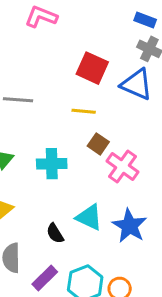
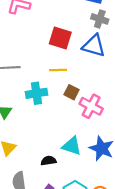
cyan cross: (52, 164) -> (36, 93), moved
black semicircle: (55, 233) -> (49, 161), turned 120

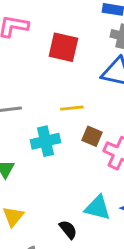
red square: (60, 38) -> (63, 47), moved
black semicircle: (49, 161) -> (68, 230), turned 64

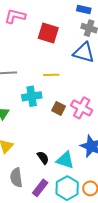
brown square: (92, 136) -> (59, 108), moved
cyan triangle: (98, 208) -> (65, 160), moved

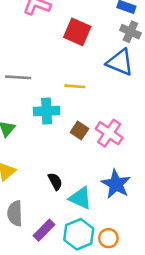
black semicircle: (43, 158) -> (55, 181), moved

